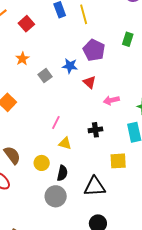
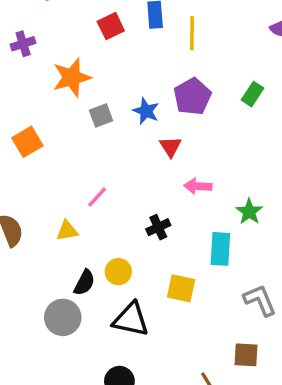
red square: (26, 24) -> (111, 26), moved
orange star: (22, 59) -> (72, 77), size x1.6
black cross: (95, 130) -> (158, 227), turned -32
yellow triangle: (65, 143) -> (67, 231), moved, turned -40
yellow circle: (42, 163) -> (118, 272), moved

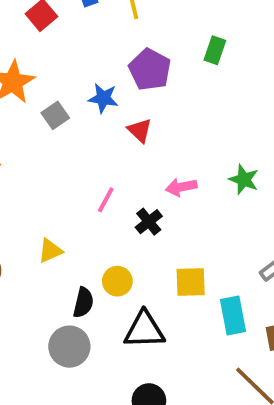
pink arrow: (198, 186) -> (181, 187), moved
pink line: (97, 197) -> (106, 200), moved
cyan rectangle: (220, 249) -> (233, 315), moved

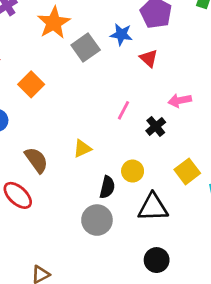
gray square: (55, 115) -> (86, 48), size x1.4
yellow square: (191, 282) -> (187, 171), turned -35

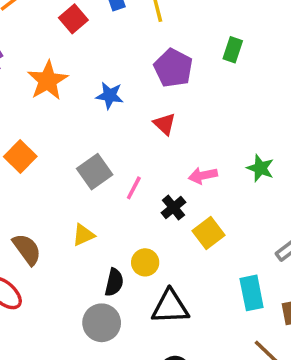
blue star: (121, 34) -> (110, 96), moved
gray square: (86, 48) -> (95, 172), moved
yellow square: (187, 171) -> (209, 233), moved

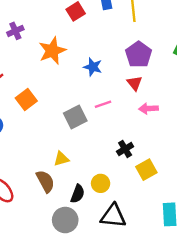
red triangle: (164, 124) -> (135, 83), moved
pink arrow: (203, 175) -> (149, 109), moved
pink line: (134, 188) -> (103, 104), moved, turned 35
brown semicircle: (27, 249) -> (45, 181), moved

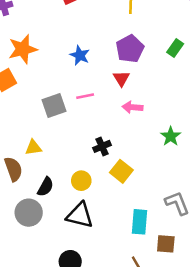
orange star: (52, 51) -> (23, 49), moved
yellow square: (146, 170) -> (121, 171), turned -30
yellow circle: (101, 183) -> (81, 181), moved

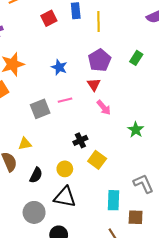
pink arrow: (132, 107) -> (104, 108), turned -133
gray circle: (29, 213) -> (34, 212), moved

